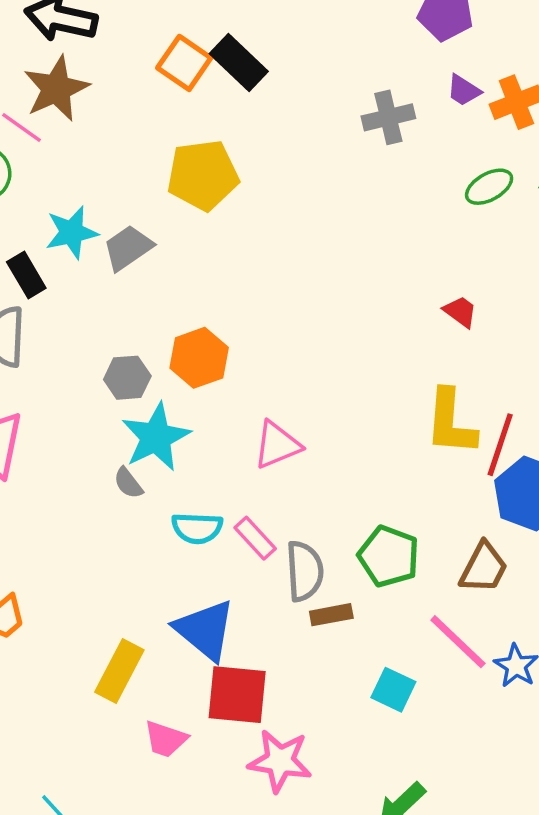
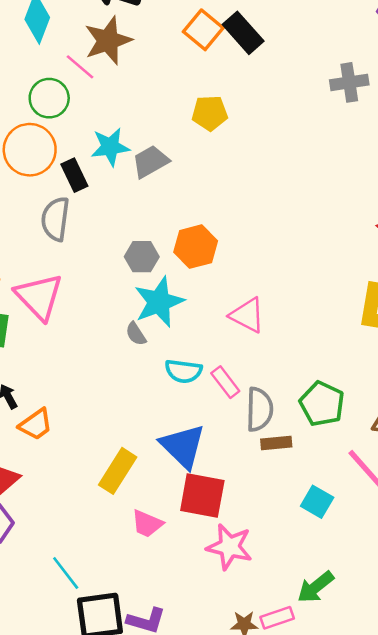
yellow pentagon: (203, 175) -> (210, 113), size x0.7
pink triangle: (277, 445) -> (247, 315), turned 45

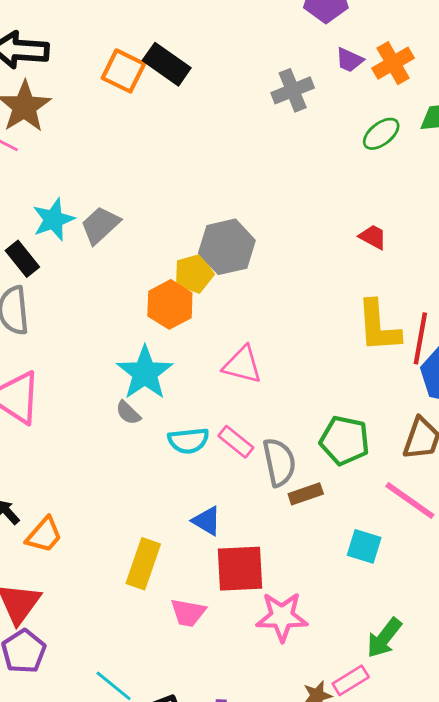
yellow pentagon: (210, 113) -> (194, 274), moved
gray hexagon: (142, 257) -> (227, 247), moved, size x1.5
blue triangle: (183, 446) -> (207, 521), size x0.6

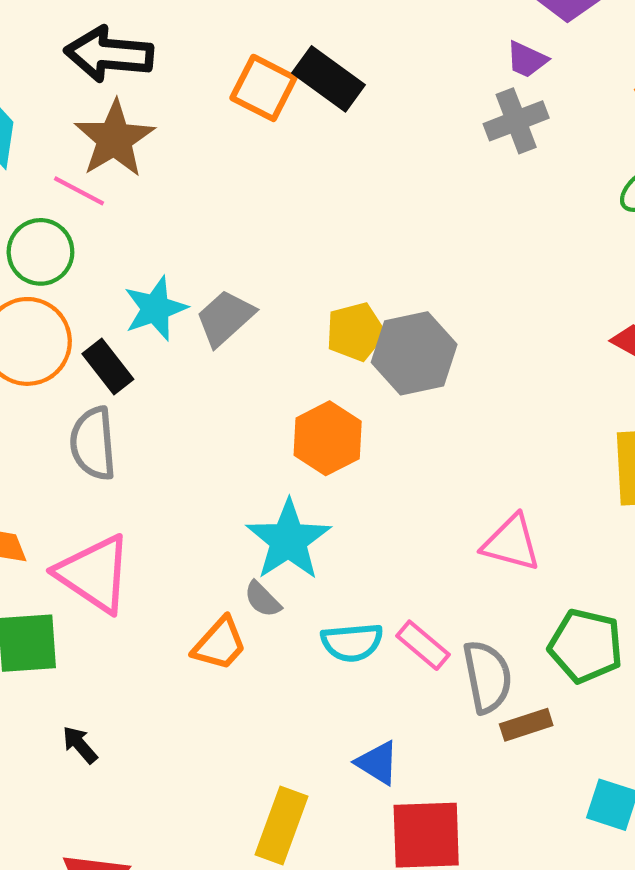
purple trapezoid: (350, 60) -> (527, 60), moved
yellow pentagon: (194, 274) -> (355, 332), moved
pink triangle: (242, 365) -> (511, 543), moved
orange trapezoid: (44, 535) -> (220, 644), moved

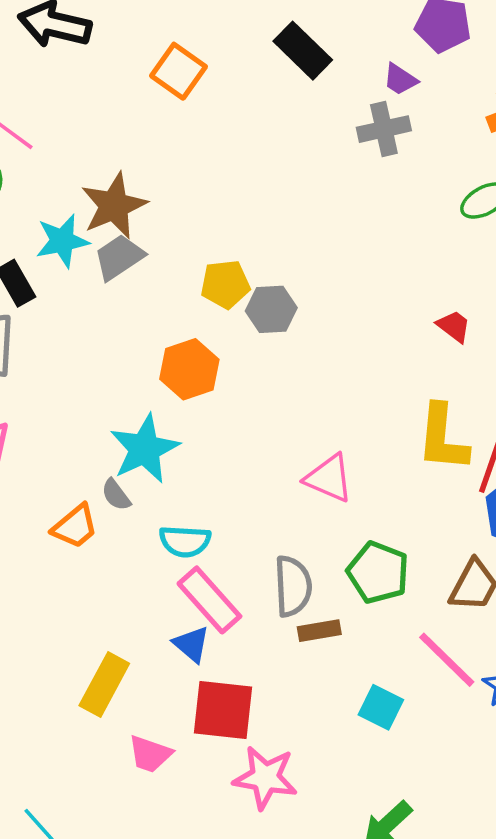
black rectangle: (328, 79) -> (303, 51), moved
brown star: (114, 139) -> (114, 206), moved
gray hexagon: (414, 353) -> (271, 309), size x0.7
pink rectangle: (423, 645) -> (209, 600), moved, size x1.5

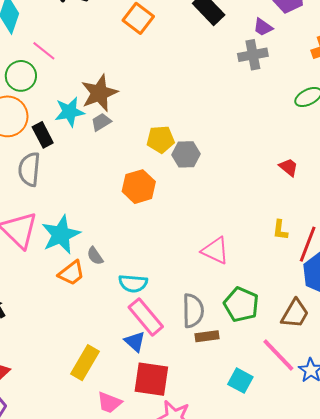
gray trapezoid: (119, 257) -> (101, 122), size x0.7
yellow L-shape: (443, 438) -> (280, 230), size x0.5
cyan star: (145, 449) -> (61, 235), moved

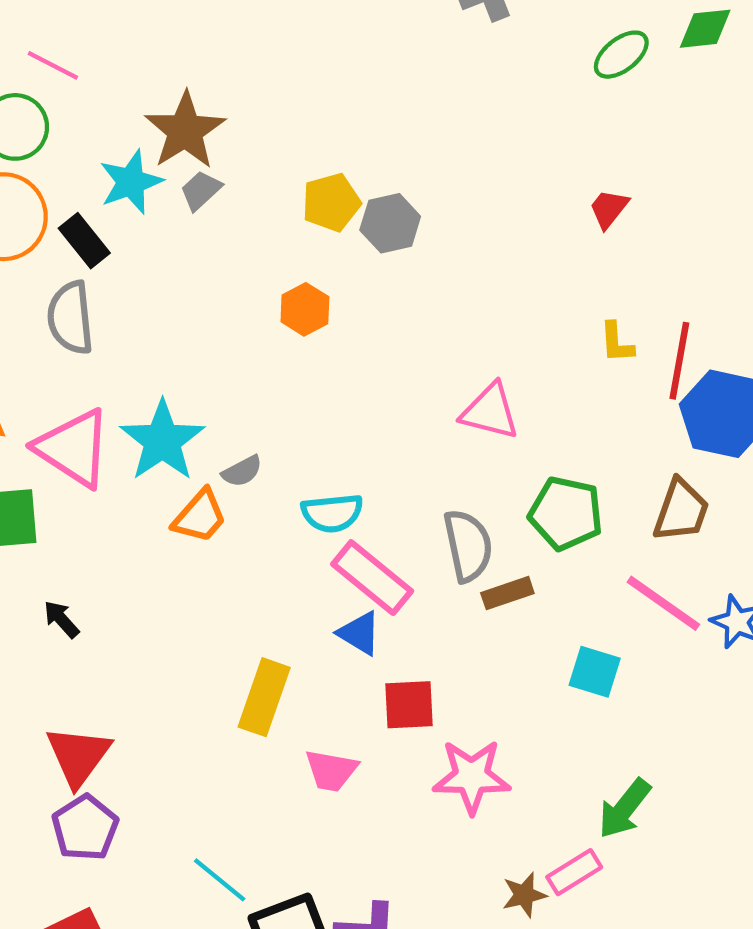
red trapezoid: (289, 167) -> (609, 209), turned -80
orange hexagon: (139, 187) -> (305, 309), size x0.7
gray semicircle: (95, 256) -> (242, 471), turned -72
red square: (151, 379) -> (409, 705), size x0.7

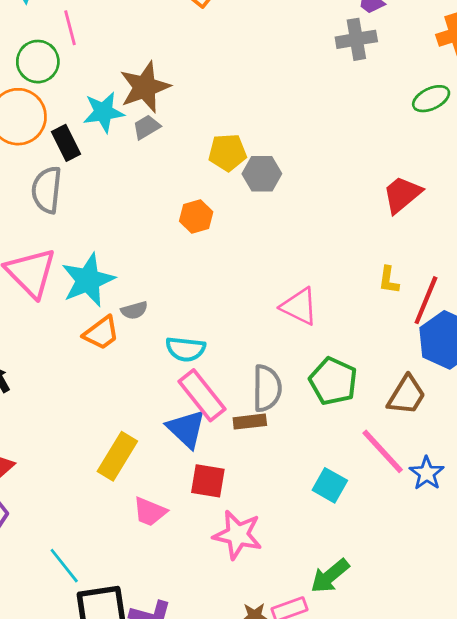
pink line: (53, 65) -> (70, 28), turned 36
red trapezoid: (609, 209) -> (402, 194), size x1.5
brown rectangle: (507, 593) -> (250, 422), moved
blue triangle: (359, 633) -> (186, 429), size x1.4

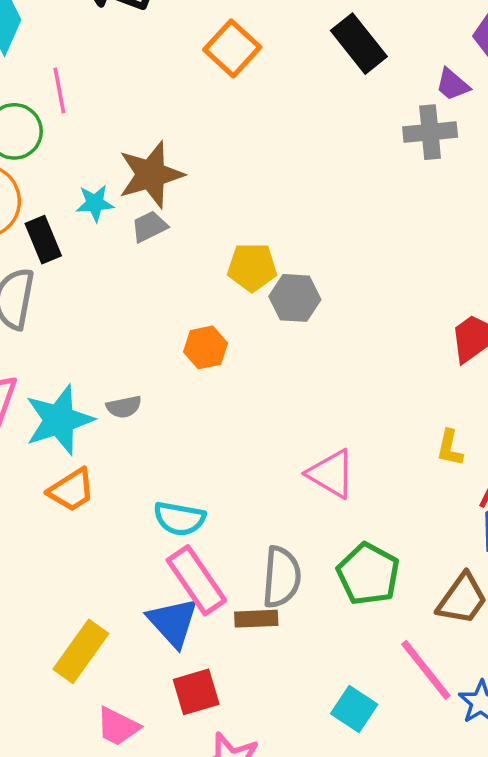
cyan star: (103, 112) -> (95, 203), size x0.7
gray semicircle: (134, 310) -> (124, 407), moved
red square: (208, 481) -> (196, 692), turned -30

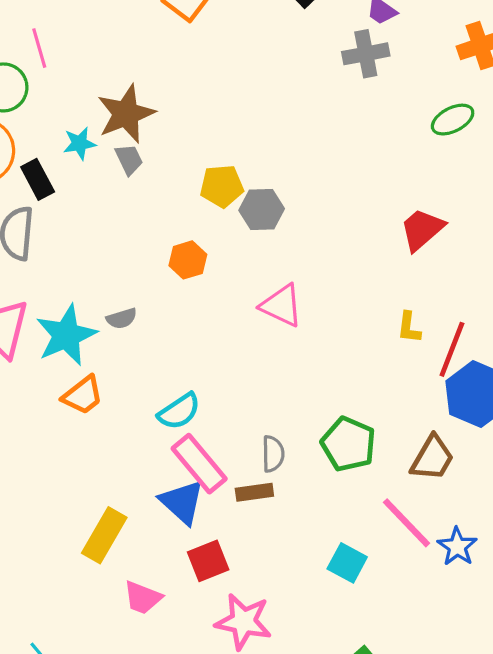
gray trapezoid: (149, 227) -> (129, 159), turned 96
pink triangle: (331, 474) -> (282, 306), moved
cyan semicircle: (179, 519) -> (179, 411), turned -39
gray semicircle: (281, 577) -> (273, 454), size x0.7

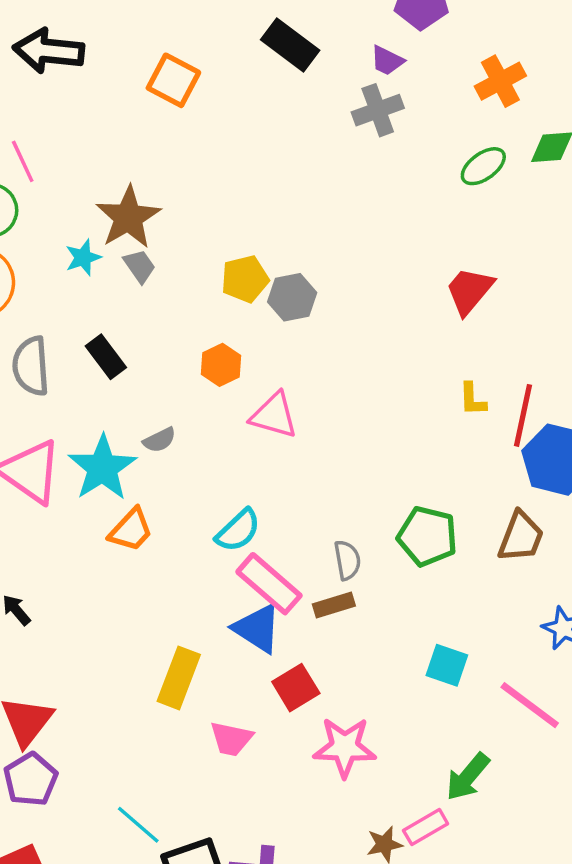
black rectangle: (38, 179) -> (106, 357), moved
pink triangle: (282, 306) -> (274, 415), moved
pink line: (407, 523) -> (530, 705), moved

